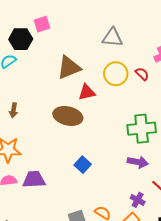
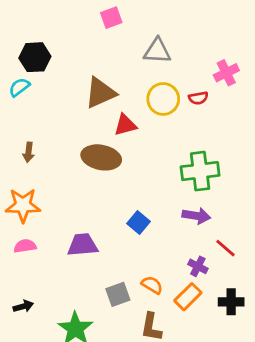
pink square: (42, 24) -> (111, 18), moved
red semicircle: (142, 74) -> (198, 98), turned 128
blue square: (83, 165) -> (138, 223), moved
purple trapezoid: (34, 179) -> (83, 245), moved

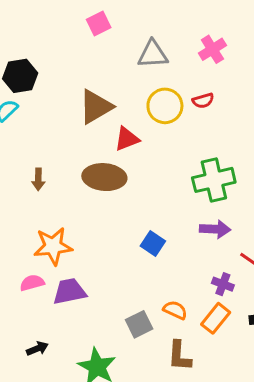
pink cross: (226, 73) -> (212, 49), moved
brown arrow: (28, 152) -> (38, 179), moved
orange star: (23, 205) -> (53, 246), moved
purple trapezoid: (83, 245) -> (69, 291), moved

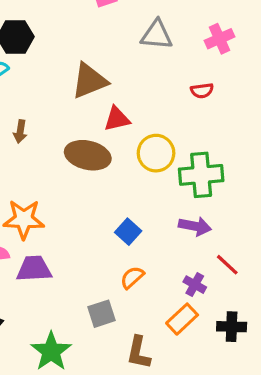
yellow circle: (165, 106) -> (156, 153), moved
brown arrow: (38, 179) -> (20, 131), moved
orange semicircle: (175, 310) -> (132, 277), moved, turned -75

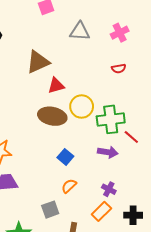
red semicircle: (202, 91) -> (119, 69), moved
brown ellipse: (88, 155) -> (52, 116), moved
red line: (227, 265) -> (131, 137), moved

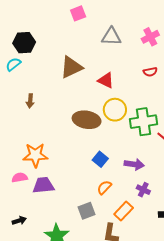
red triangle: (56, 86) -> (106, 80), moved, turned 42
purple arrow: (108, 152) -> (134, 164), moved
orange rectangle: (101, 211) -> (124, 211), moved

